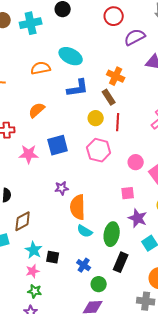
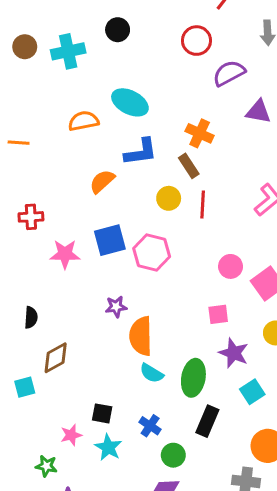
orange semicircle: (37, 110) -> (102, 181), moved
pink hexagon: (99, 150) -> (152, 252), moved
cyan star: (34, 250) -> (108, 447), moved
green star: (35, 291) -> (46, 466), moved

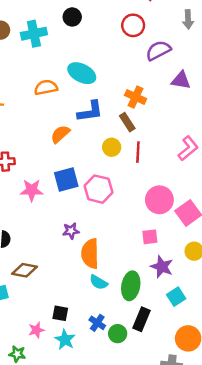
pink circle: (231, 266) -> (159, 200), size x1.5
brown diamond: (56, 358) -> (24, 270), turned 40
green circle: (173, 455) -> (118, 334), moved

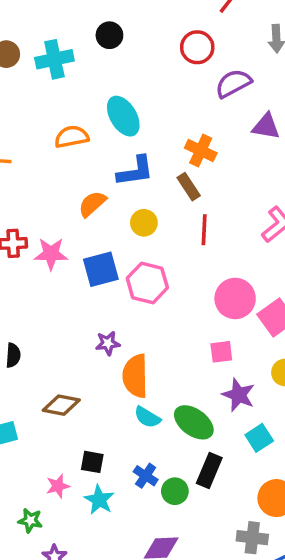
cyan ellipse: (82, 73) -> (123, 116), turned 32
yellow circle: (112, 147) -> (144, 223), moved
pink star: (32, 190) -> (51, 254), moved
brown diamond: (24, 270) -> (61, 405), moved
green ellipse: (131, 286) -> (194, 422), turned -64

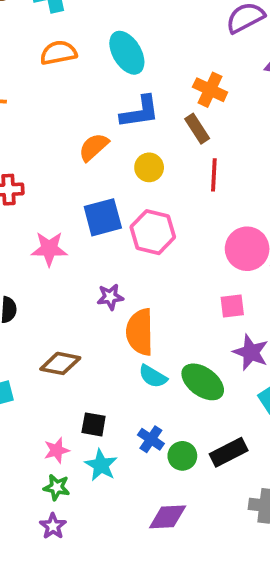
orange semicircle: (72, 137) -> (58, 53), moved
pink star: (51, 254) -> (49, 249), moved
black rectangle: (209, 471) -> (229, 452), moved, turned 40
green star: (30, 520) -> (57, 487), moved

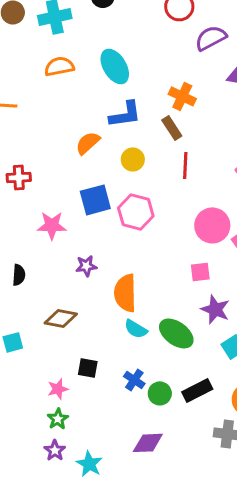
purple star: (110, 297) -> (86, 266), moved
cyan star: (101, 465) -> (89, 464), moved
green star: (57, 487) -> (58, 419), turned 30

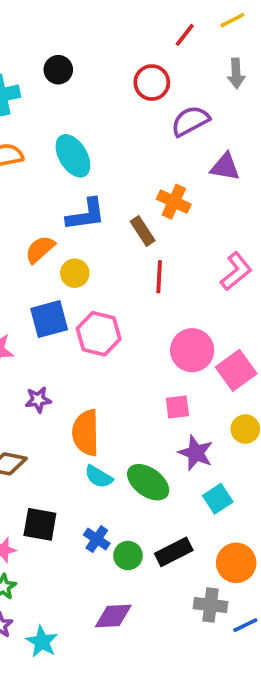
orange cross: (182, 96) -> (174, 202), moved
yellow circle: (133, 159) -> (75, 273), moved
black square: (88, 368) -> (40, 524), size x1.4

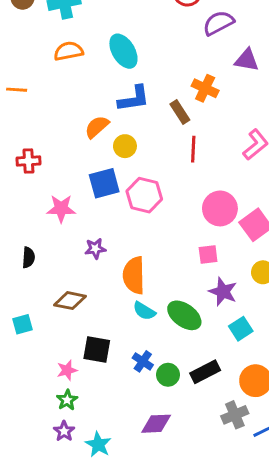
gray cross: (210, 605) -> (235, 415), turned -30

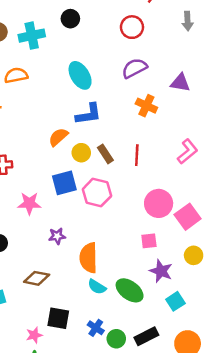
purple semicircle: (218, 23) -> (134, 68), moved
orange semicircle: (69, 51) -> (16, 75), moved
brown rectangle: (180, 112) -> (105, 154), moved

